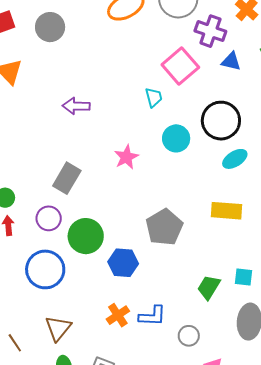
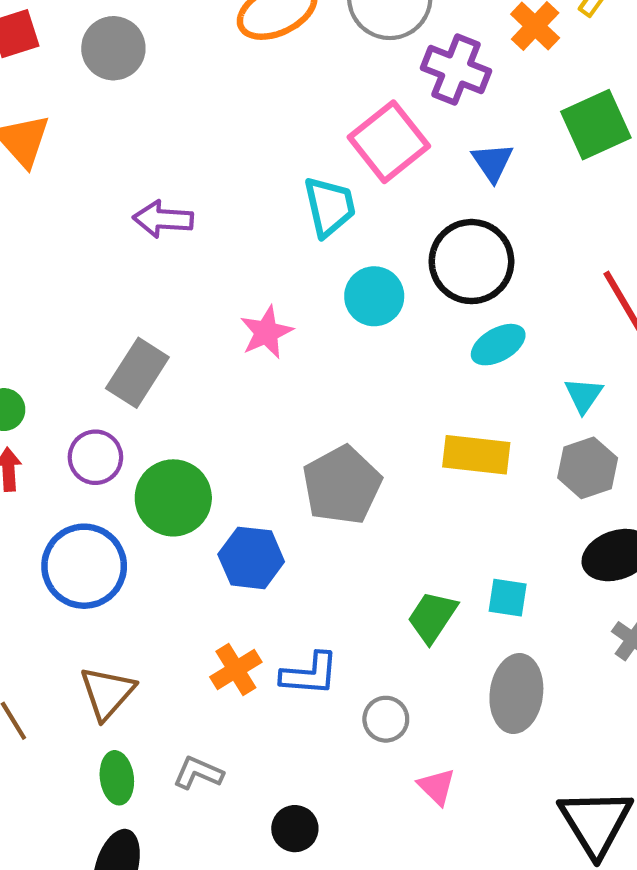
blue triangle: (231, 61) -> (492, 162), moved, turned 40
cyan trapezoid: (154, 97) -> (330, 207), size x1.4

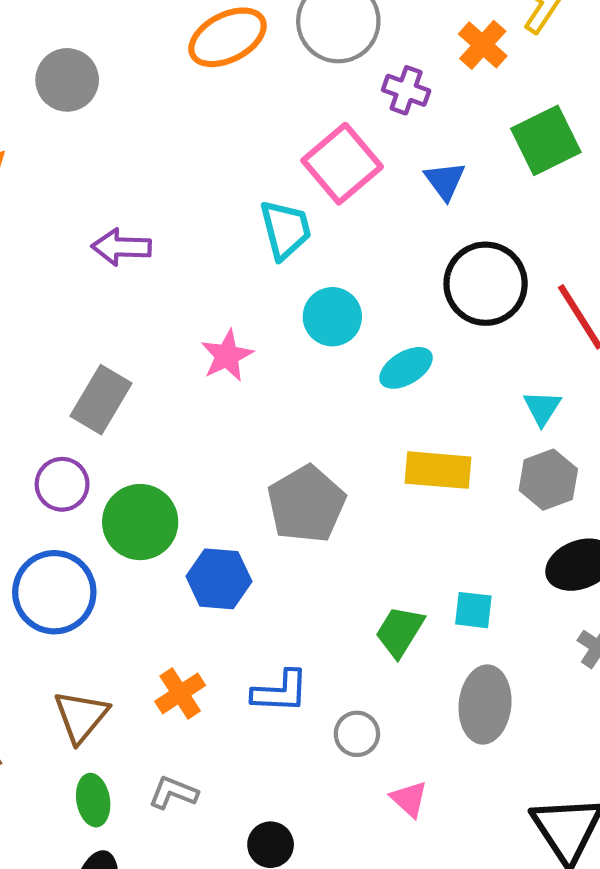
purple cross: (456, 69) -> (406, 90), size x0.7
black circle: (471, 262) -> (486, 284), moved
cyan ellipse: (498, 345) -> (406, 368), moved
orange cross: (236, 670) -> (180, 693), moved

